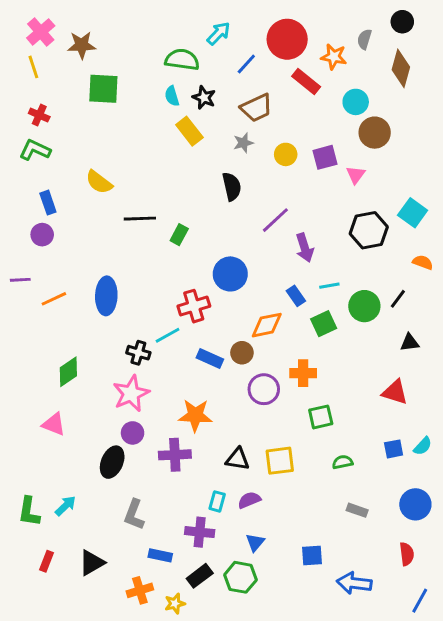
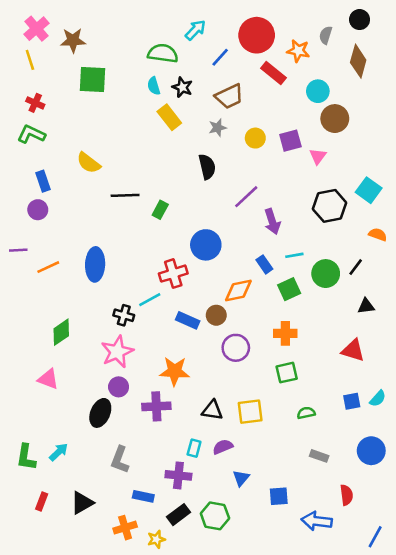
orange cross: (303, 373) -> (285, 333), moved
blue triangle: (255, 542) -> (241, 478), moved
red semicircle: (407, 554) -> (346, 495), moved

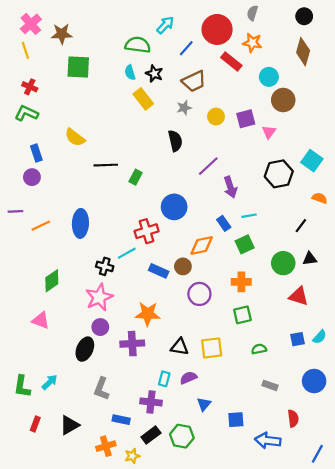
gray semicircle: (326, 35) -> (252, 13), moved
green circle: (326, 274) -> (283, 263), moved

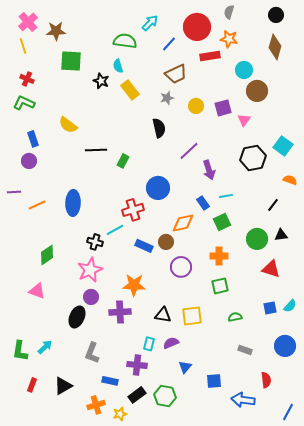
red rectangle: (231, 61) -> (210, 56), turned -48
black star: (154, 74) -> (101, 81), moved

